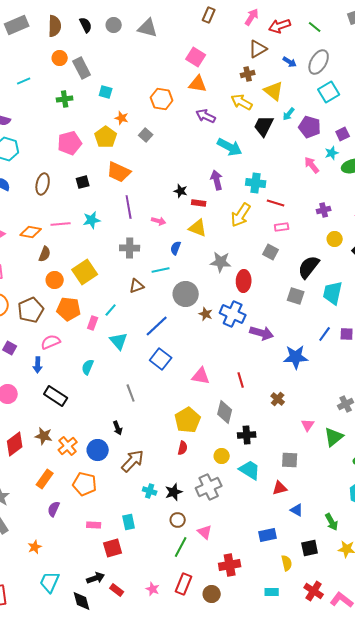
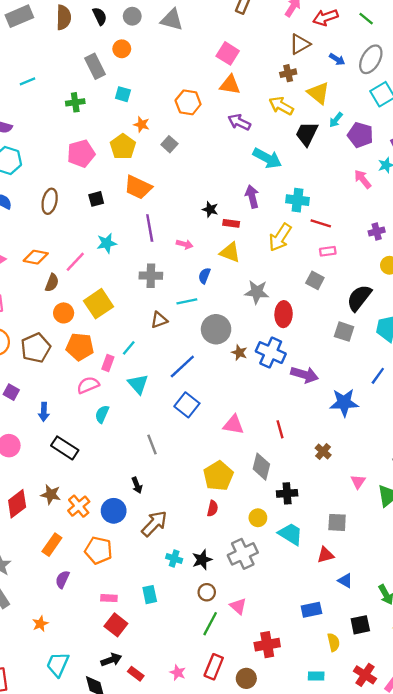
orange circle: (60, 58) -> (122, 49), moved
pink line: (61, 224) -> (75, 262), moved, turned -42
pink semicircle: (51, 342) -> (88, 385), moved
red square: (113, 548) -> (116, 625), moved, turned -36

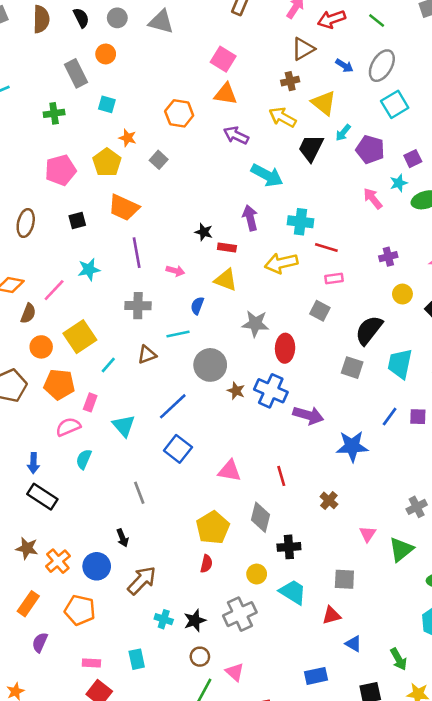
yellow arrow: (280, 237) -> (281, 263), turned 44
cyan line: (129, 348) -> (108, 365), moved
blue arrow: (44, 412) -> (33, 463), moved

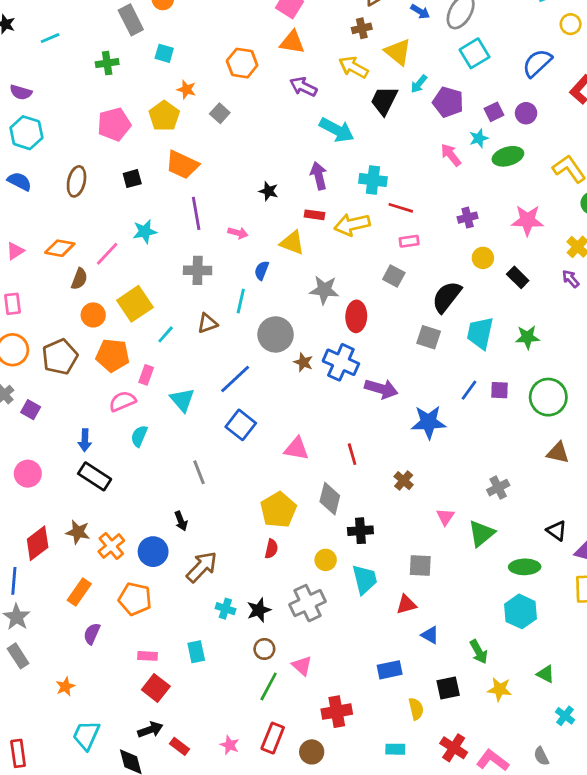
red rectangle: (227, 248) -> (314, 215), moved
cyan line: (178, 334) -> (241, 301), turned -65
cyan trapezoid: (293, 592) -> (365, 579), turned 44

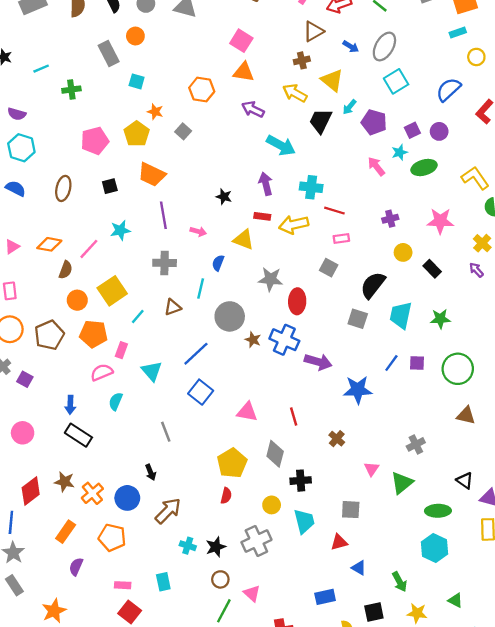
green cross: (107, 63) -> (71, 90), moved
orange star: (65, 687) -> (54, 611), size x1.5

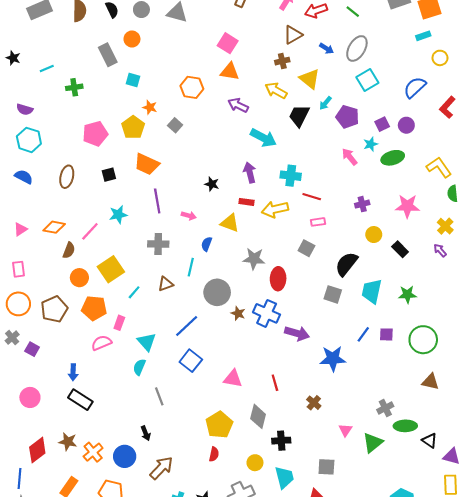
cyan semicircle: (116, 401) -> (139, 367), moved
green ellipse: (438, 511) -> (405, 426), moved

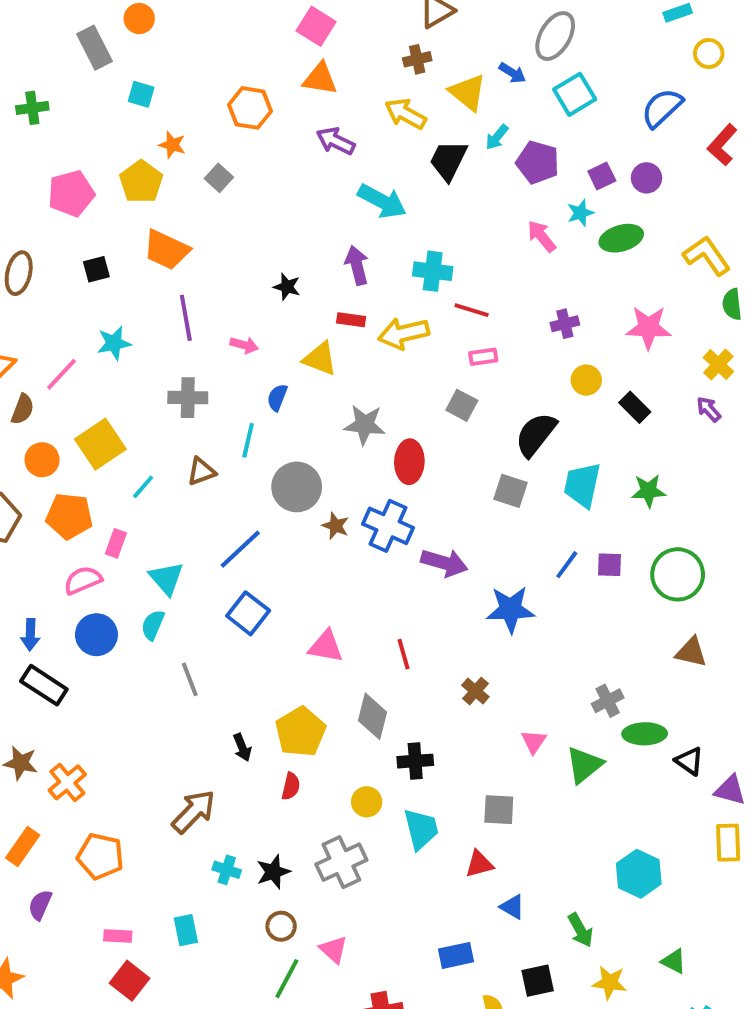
blue arrow: (326, 48) -> (512, 73), moved
black arrow: (146, 433) -> (242, 747), moved
blue circle: (125, 456) -> (96, 635), moved

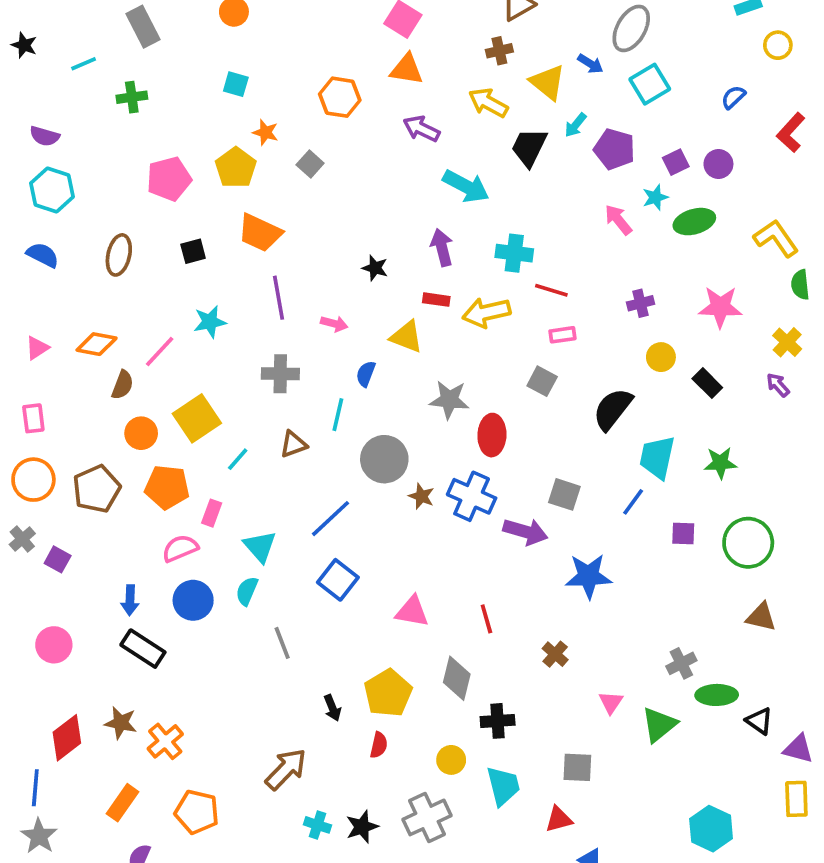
gray rectangle: (94, 48) -> (143, 27), moved
blue semicircle: (662, 108) -> (733, 97), size x0.6
gray square: (510, 491) -> (564, 494), moved
blue line: (567, 565) -> (633, 502), moved

